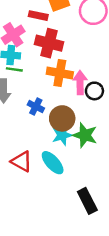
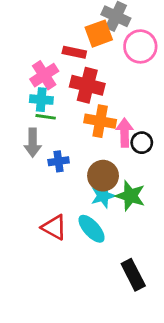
blue cross: (36, 106) -> (59, 161), moved, turned -35

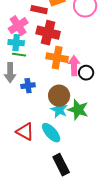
cyan star: (103, 196) -> (59, 110), turned -30
black rectangle: (133, 275) -> (61, 165), moved

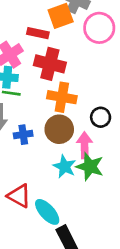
pink arrow: (74, 66) -> (85, 145), moved
brown circle: (59, 96) -> (59, 129), moved
cyan ellipse: (51, 133) -> (47, 212), moved

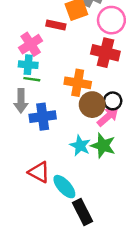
red cross: (50, 64) -> (105, 53), moved
brown circle: (59, 129) -> (92, 105), moved
blue cross: (23, 135) -> (43, 117), size x1.5
pink arrow: (85, 145) -> (108, 117), moved, turned 50

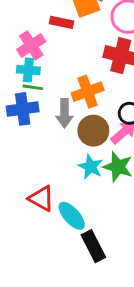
orange cross: (78, 83) -> (88, 92), turned -30
gray arrow: (21, 101) -> (64, 113), moved
brown circle: (92, 105) -> (93, 131), moved
blue cross: (43, 117) -> (23, 109), moved

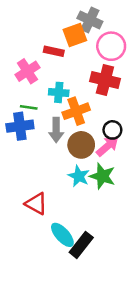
cyan cross: (28, 70) -> (59, 92), moved
cyan ellipse: (72, 216) -> (62, 235), moved
black rectangle: (93, 246) -> (81, 245), turned 65

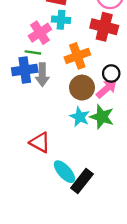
pink cross: (27, 71) -> (40, 33), moved
cyan cross: (59, 92) -> (61, 20), moved
gray arrow: (56, 130) -> (42, 75), moved

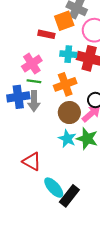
cyan cross: (61, 20) -> (68, 54), moved
green line: (33, 52) -> (34, 81), moved

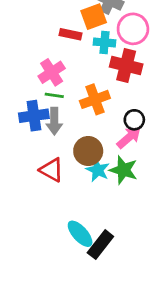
cyan cross: (68, 54) -> (104, 42), moved
brown circle: (69, 113) -> (88, 151), moved
red triangle: (32, 161) -> (52, 170), moved

